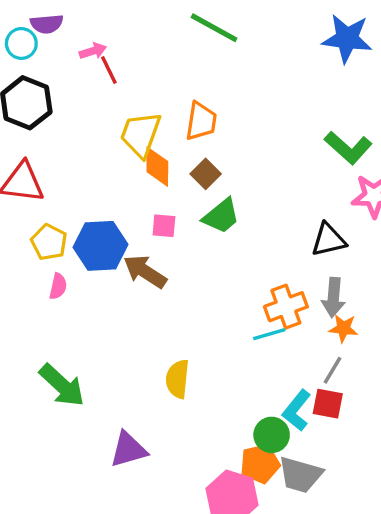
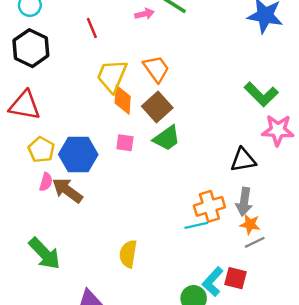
pink arrow: (93, 51) -> (144, 14), moved
orange trapezoid: (201, 121) -> (156, 69), turned -48
brown square: (206, 174) -> (157, 107), size x1.4
brown arrow: (145, 272) -> (67, 190), moved
gray line: (332, 370) -> (255, 242), moved, turned 30

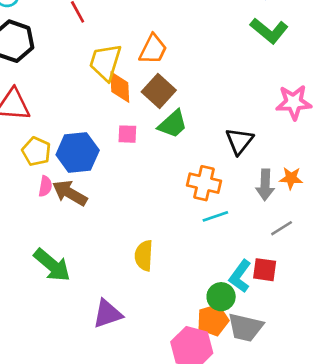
orange trapezoid: (156, 69) -> (153, 49), turned 68
green L-shape: (261, 94) -> (269, 31), moved
black triangle: (243, 160) -> (239, 141), moved, turned -36
orange cross: (209, 206) -> (204, 183), moved, turned 36
orange star: (250, 224) -> (291, 178), moved

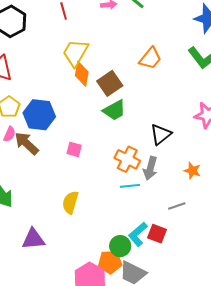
orange trapezoid: (153, 49) -> (150, 58), moved
pink square: (127, 134) -> (74, 149), moved
gray arrow: (265, 185) -> (150, 168), moved

